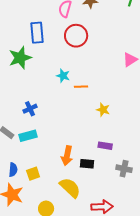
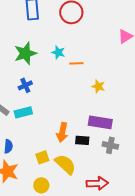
green star: (20, 58) -> (25, 53), moved
purple rectangle: (105, 146) -> (100, 122), size x1.6
gray cross: (124, 169) -> (110, 145), moved
yellow square: (33, 174) -> (42, 157), moved

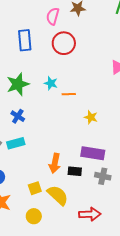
blue cross: (25, 85) -> (18, 116), turned -32

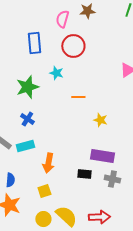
cyan star: (51, 83) -> (56, 73), moved
orange arrow: (55, 163) -> (48, 163), moved
yellow semicircle: (58, 195) -> (66, 216), moved

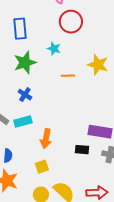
blue rectangle: (34, 43) -> (20, 29), moved
orange line: (78, 97) -> (68, 76), moved
yellow star: (100, 120) -> (98, 65), moved, size x1.5

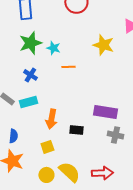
cyan star: (54, 49) -> (53, 48), moved
orange line: (68, 76) -> (68, 67), moved
black rectangle: (82, 150) -> (76, 130), moved

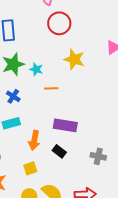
yellow star: (103, 45) -> (74, 59), moved
purple rectangle: (105, 112) -> (65, 125), moved
black rectangle: (76, 130) -> (59, 151), turned 32

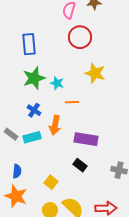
orange arrow: (34, 140) -> (55, 125), moved
yellow square: (30, 168) -> (51, 182), turned -32

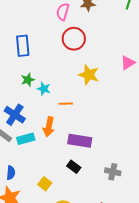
green star: (34, 78) -> (28, 80), size x0.6
cyan star: (57, 83) -> (44, 89), moved
blue cross: (34, 110) -> (15, 115), moved, size x1.5

